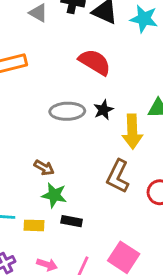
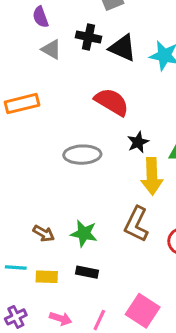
black star: (103, 110) -> (138, 142), moved
brown arrow: (44, 168) -> (44, 233), moved
green star: (54, 195) -> (84, 233), moved

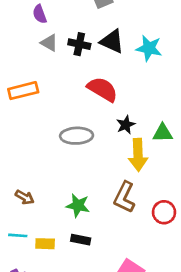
black cross: (88, 37) -> (79, 44), moved
brown arrow: (44, 233) -> (25, 197), moved

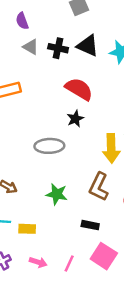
black star: (126, 125) -> (75, 119), moved
gray ellipse: (77, 136) -> (49, 146), moved
black rectangle: (81, 240) -> (90, 225), moved

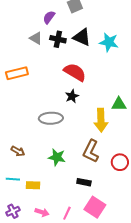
purple semicircle: (22, 21) -> (49, 17), moved, turned 56

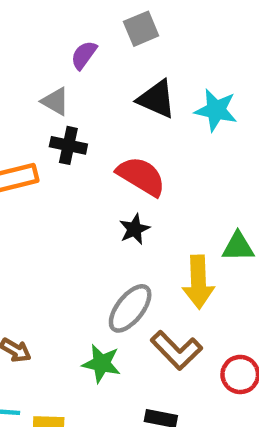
black cross: (58, 39) -> (68, 145), moved
gray ellipse: (51, 118) -> (130, 308), moved, turned -50
brown L-shape: (91, 151) -> (176, 350), turned -70

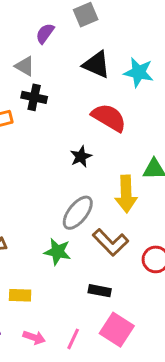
red semicircle: (141, 176) -> (109, 118), moved

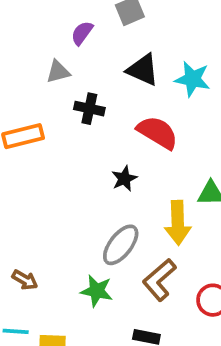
gray triangle: (25, 66) -> (58, 72), turned -45
black cross: (34, 97) -> (89, 109), moved
brown L-shape: (110, 242) -> (159, 280), turned 93

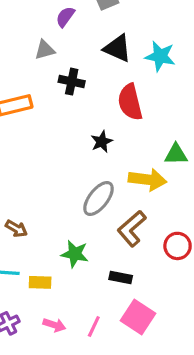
red semicircle: (158, 132) -> (130, 102), turned -135
yellow arrow: (178, 223) -> (148, 180), turned -81
green star: (97, 291) -> (75, 254), moved

